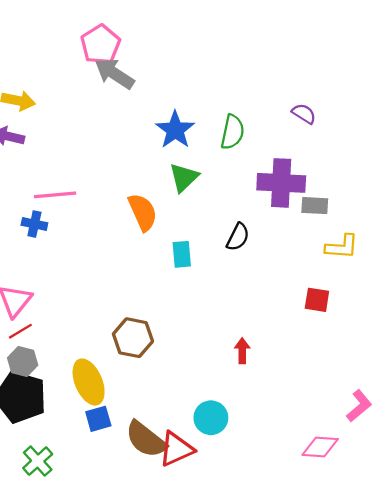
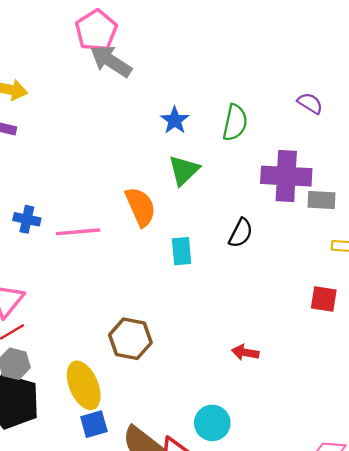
blue star: (175, 130) -> (175, 120), size x0.7
pink line: (55, 195) -> (78, 232), moved
red arrow: (242, 351) -> (245, 352), turned -80

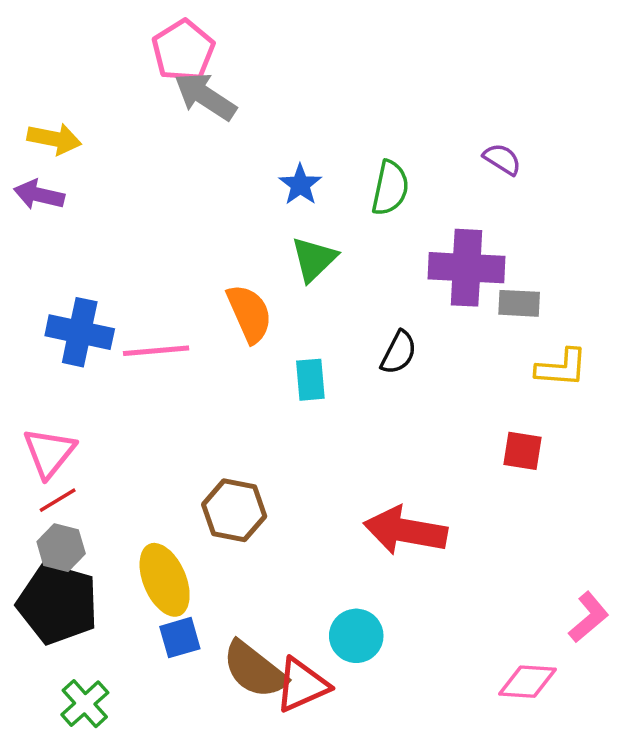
blue cross: (27, 219) -> (80, 332), size x1.6
red arrow: (245, 352) -> (405, 531), size x2.0

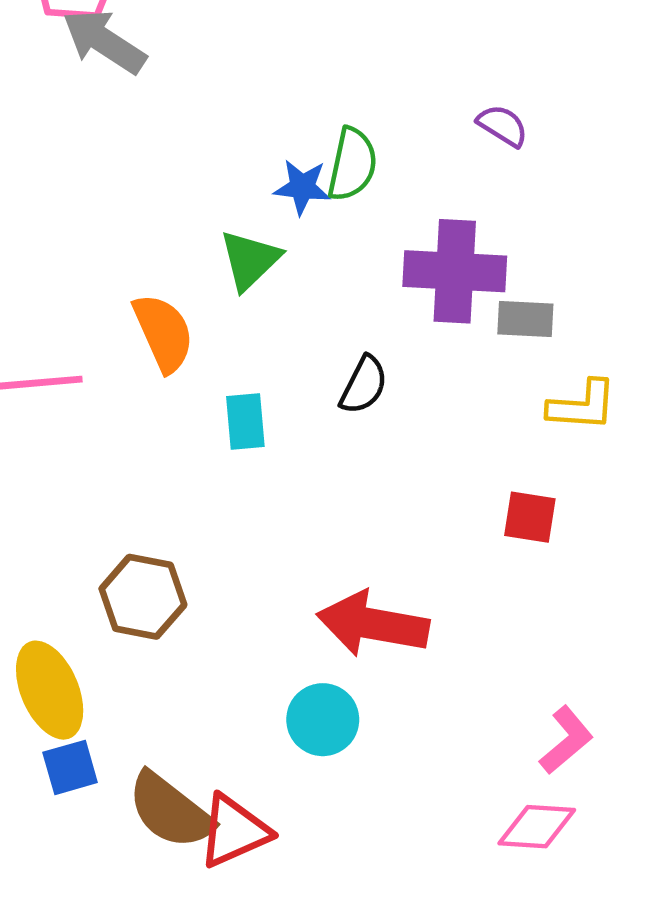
blue star: (300, 185) -> (302, 187), moved, turned -30
pink L-shape: (589, 617) -> (566, 740), moved
cyan circle: (356, 636) -> (323, 720), moved

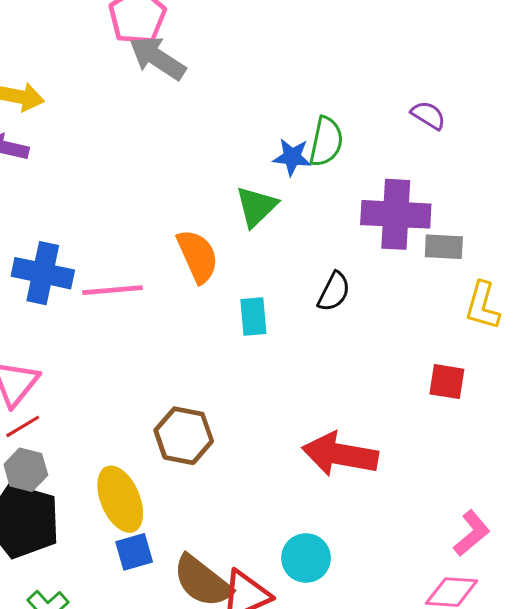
yellow L-shape: (582, 406) -> (482, 306), turned 102
cyan circle: (323, 720) -> (306, 558), moved

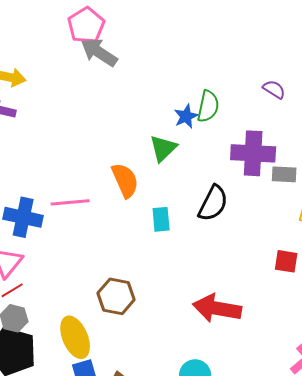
blue star: (292, 157) -> (186, 116), turned -30
blue cross: (43, 273) -> (23, 217), moved
black semicircle: (334, 292) -> (213, 203), size x1.4

